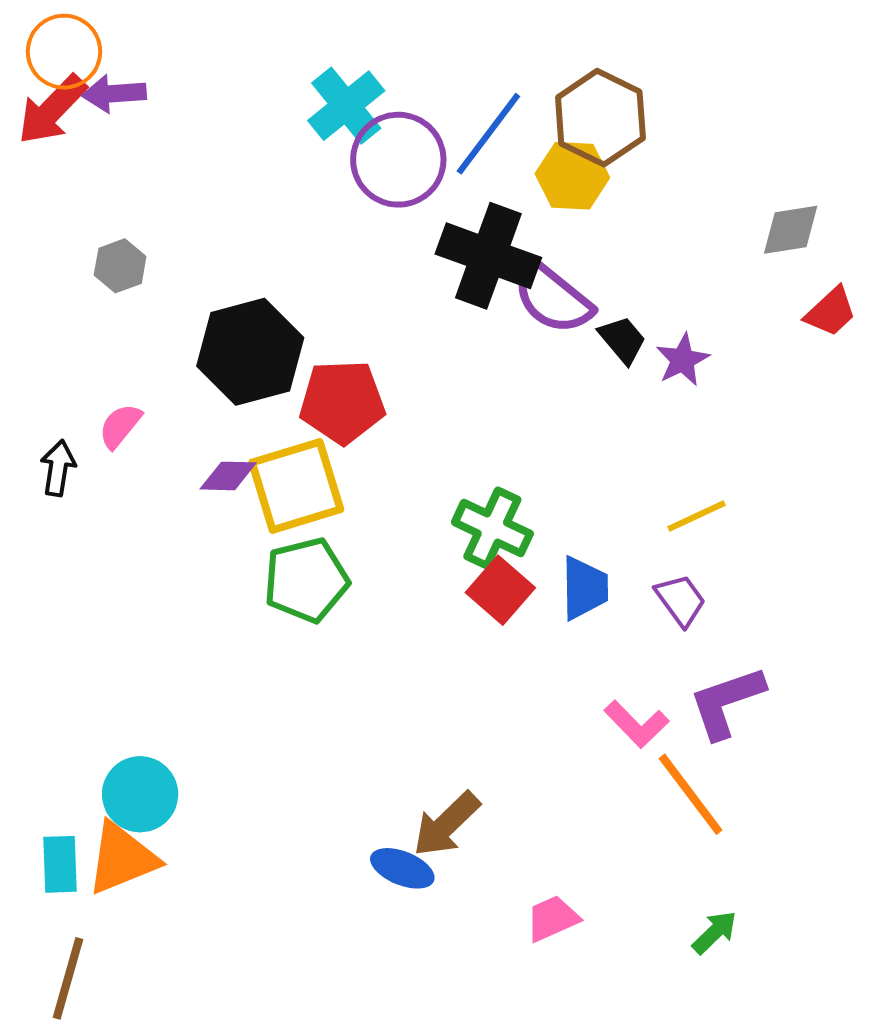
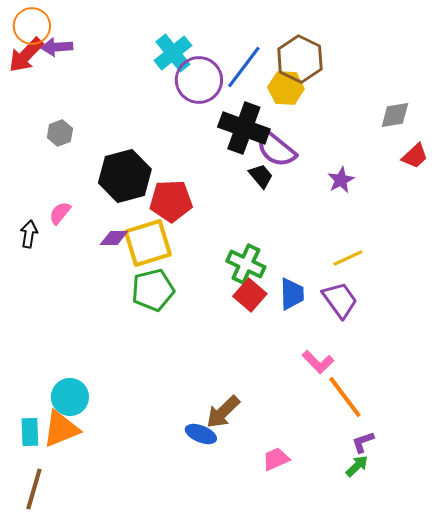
black trapezoid: (623, 340) -> (261, 176), moved
purple trapezoid: (681, 600) -> (340, 300), size x1.4
purple L-shape: (727, 702) -> (363, 442), moved, size x0.6

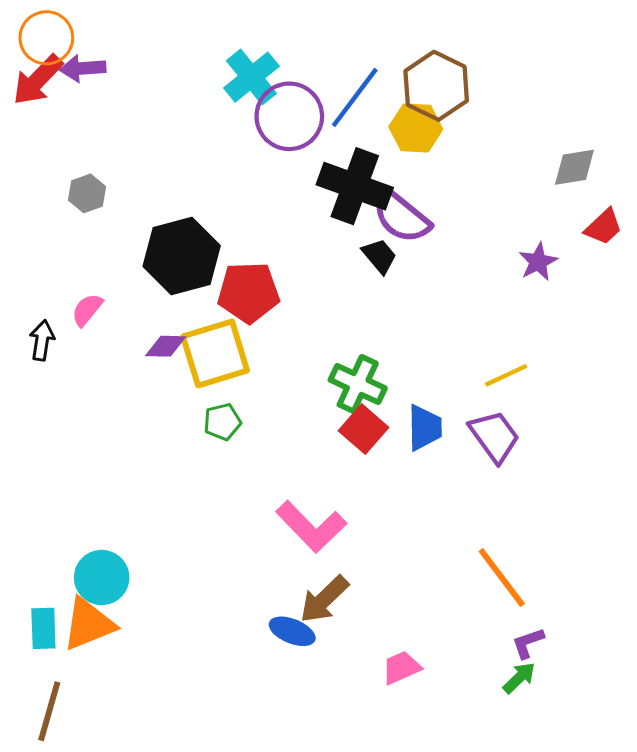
purple star: (341, 180) -> (538, 262), moved
green pentagon: (153, 290) -> (222, 422), size x0.6
pink L-shape: (318, 362) -> (311, 527), moved, size x1.5

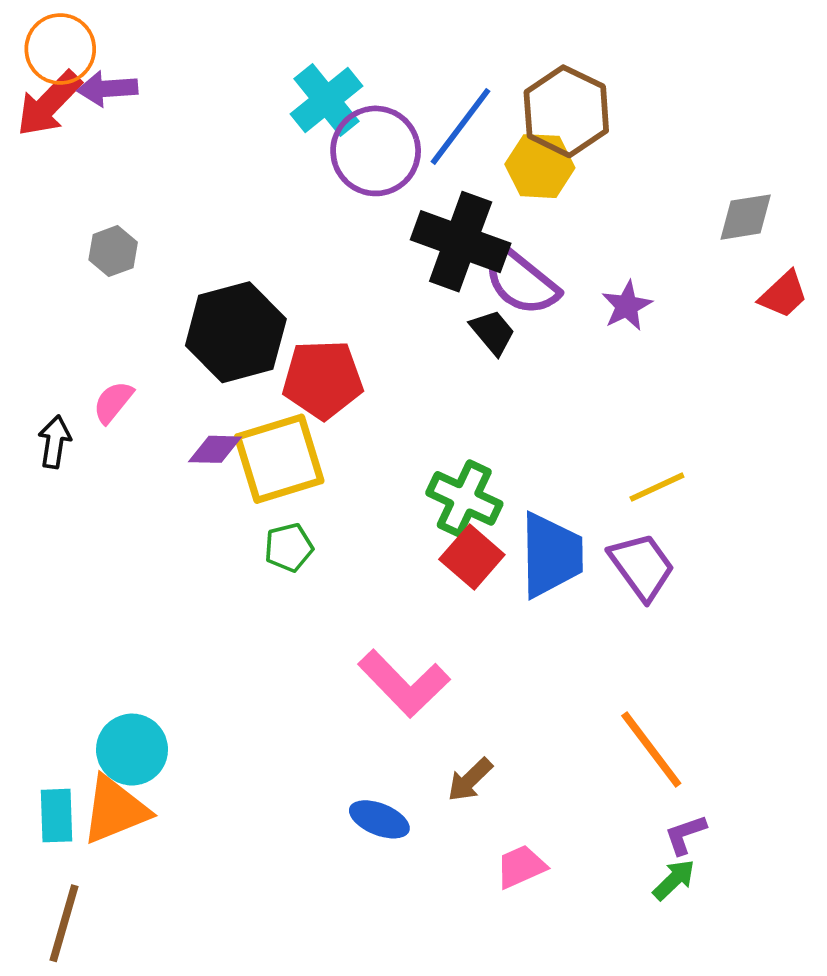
purple star: (538, 262) -> (627, 306), moved
blue trapezoid: (425, 428) -> (551, 555), size x1.4
brown arrow: (324, 599) -> (470, 780), moved, size x0.7

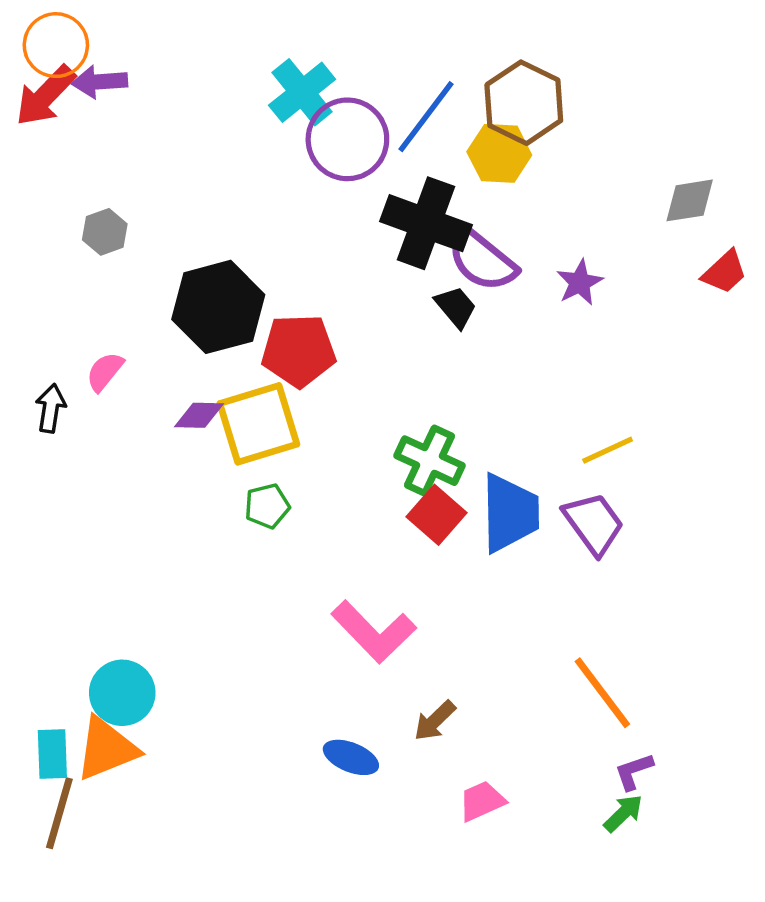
brown line: (64, 923) -> (59, 813), moved

